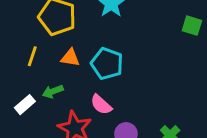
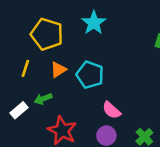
orange triangle: (70, 58) -> (58, 70), turned -42
pink semicircle: (101, 105) -> (111, 110), moved

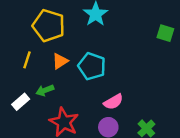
pink semicircle: (111, 110) -> (113, 102), turned -72

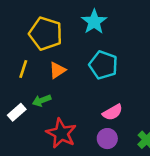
cyan pentagon: (92, 66) -> (103, 65), moved

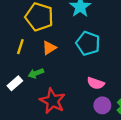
pink semicircle: (113, 112) -> (96, 83), turned 49
purple circle: (107, 139) -> (102, 105), moved

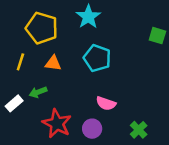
orange triangle: (49, 48) -> (53, 63), turned 40
purple circle: (102, 105) -> (92, 129), moved

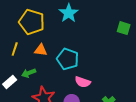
cyan pentagon: (97, 58) -> (68, 59), moved

